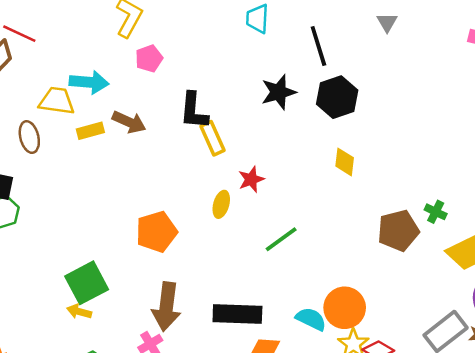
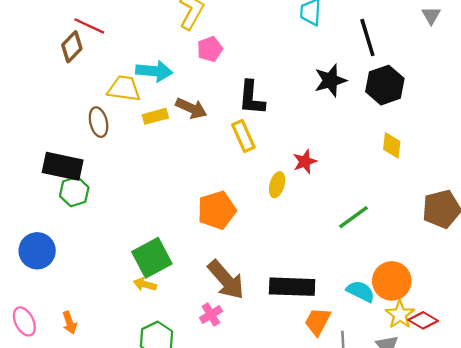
yellow rectangle: (213, 138) -> (243, 136), moved
green line: (281, 239) -> (354, 217), moved
brown arrow: (166, 307) -> (226, 280), turned -48

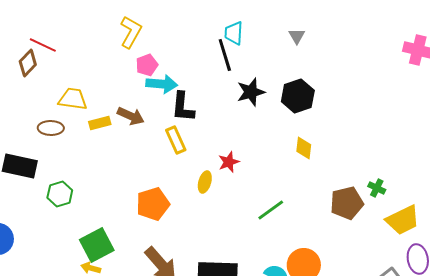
gray triangle: (431, 15) -> (297, 36), moved
black line: (367, 38) -> (225, 55), moved
cyan arrow: (154, 71) -> (162, 84), moved
brown ellipse: (99, 122) -> (51, 128), turned -75
green hexagon: (74, 192) -> (60, 194), moved

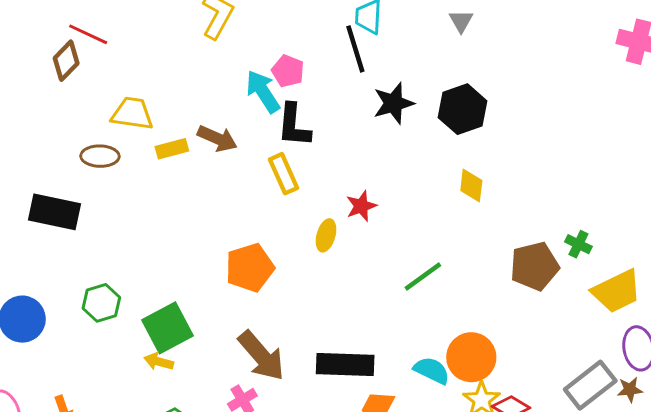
pink pentagon: (147, 65) -> (288, 71), moved, turned -30
cyan arrow: (162, 84) -> (263, 92), turned -128
green hexagon: (60, 194) -> (101, 303), moved

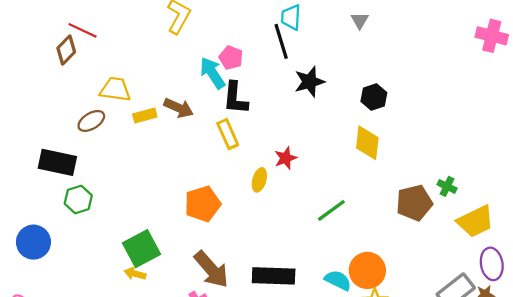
black hexagon: (463, 109) -> (374, 97), moved, size x0.7
brown ellipse: (100, 156) -> (91, 121), turned -32
yellow diamond: (471, 185) -> (367, 143), size x1.4
green hexagon: (101, 303) -> (78, 200), moved

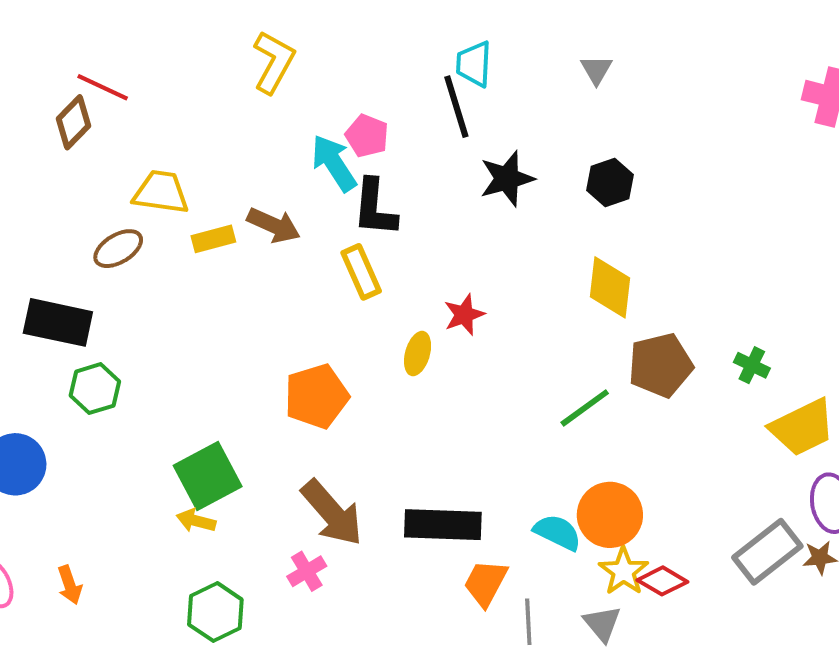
black hexagon: (374, 97) -> (610, 182), moved
brown pentagon: (414, 203) -> (660, 365), moved
green line: (331, 210) -> (585, 408), moved

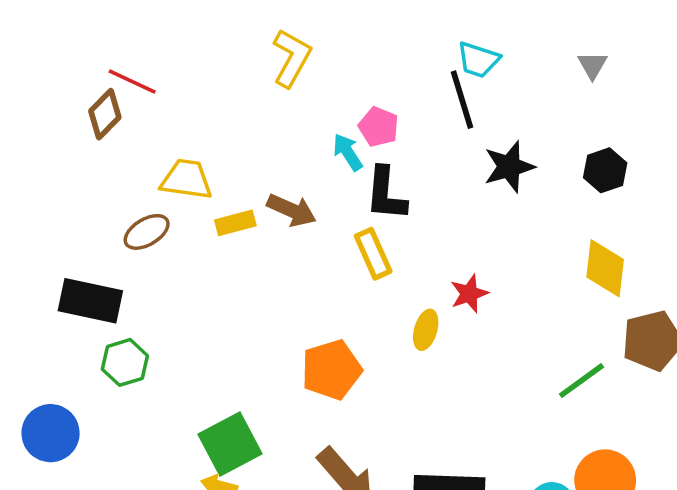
cyan trapezoid: (474, 64) -> (478, 60), turned -75
cyan arrow: (334, 163) -> (348, 152), size x0.7

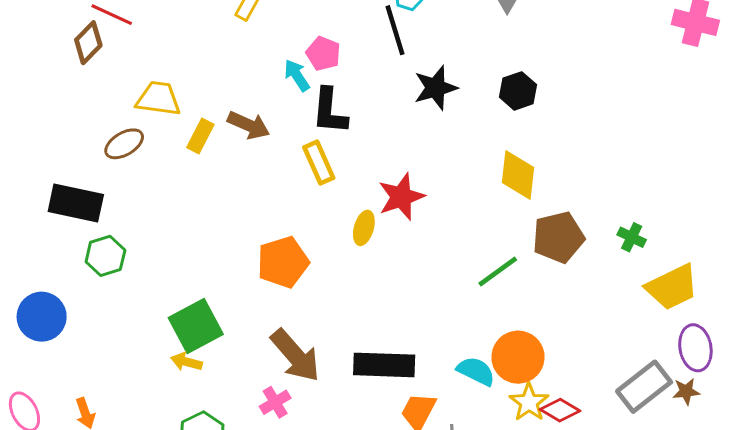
yellow rectangle: (235, 223) -> (200, 136), turned -48
red star: (469, 294) -> (401, 197), size x1.4

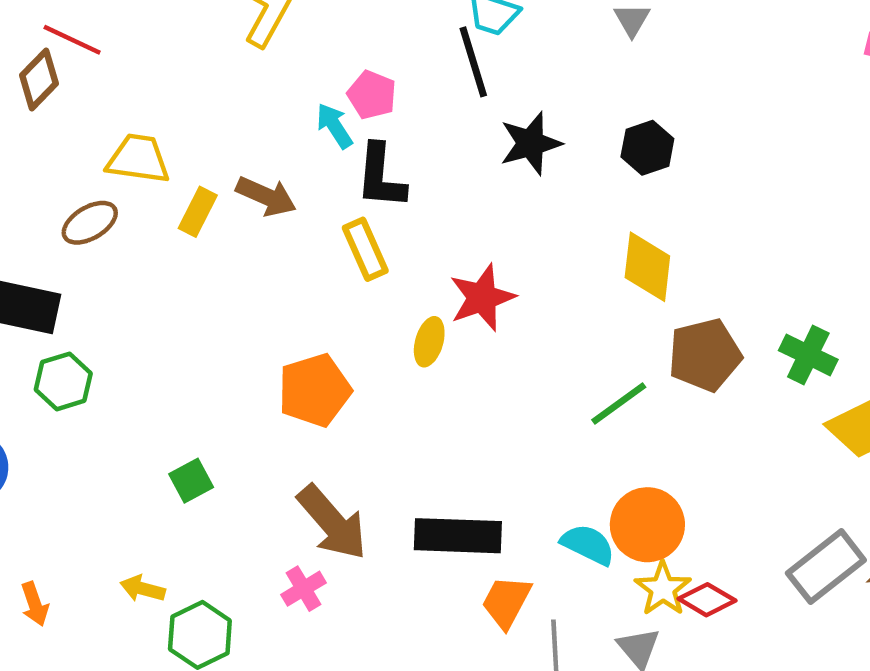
green cross: (632, 237) -> (808, 355), size x1.4
green square: (196, 326) -> (191, 481), size x0.6
yellow arrow: (186, 362) -> (143, 589), moved

